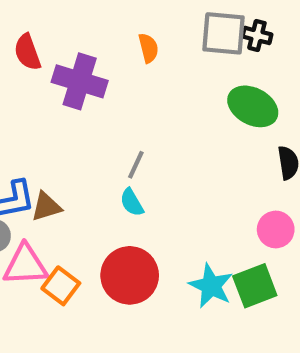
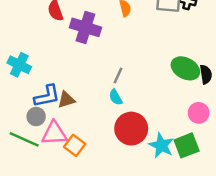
green ellipse: (253, 106) -> (185, 68), moved
red circle: (130, 275) -> (131, 129), moved

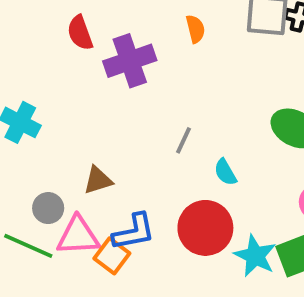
purple cross: (85, 27) -> (130, 61), turned -36
blue L-shape: (47, 96) -> (134, 232), moved
cyan semicircle: (116, 97) -> (225, 172), moved

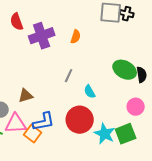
orange semicircle: (195, 29) -> (76, 37), moved, turned 32

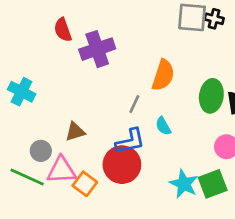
orange semicircle: (76, 37) -> (163, 75), moved, size x1.6
green ellipse: (125, 70) -> (211, 96), turned 70
red circle: (80, 120) -> (122, 165), moved
blue L-shape: (44, 122) -> (130, 141), moved

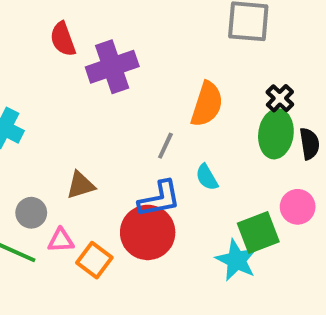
black cross: (214, 19) -> (280, 98), moved, turned 30
pink triangle: (61, 170) -> (61, 240), size x0.6
green square: (213, 184) -> (258, 232), moved

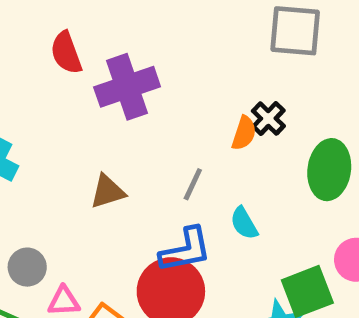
black cross: (280, 98) -> (268, 118), moved
orange semicircle: (207, 104) -> (244, 133), size x0.6
brown triangle: (81, 185) -> (108, 192), moved

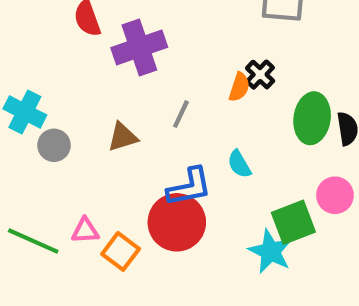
gray line: (193, 184) -> (181, 114), moved
gray circle: (27, 267) -> (54, 145), moved

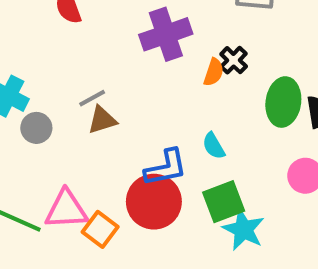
purple cross: (139, 47) -> (166, 34), moved
gray line: (181, 114) -> (92, 98), moved, turned 36
green square: (293, 222) -> (224, 202), moved
pink triangle: (85, 231) -> (66, 210), size x1.6

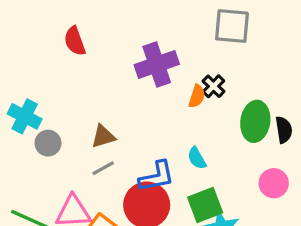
gray line: (92, 98) -> (103, 168), moved

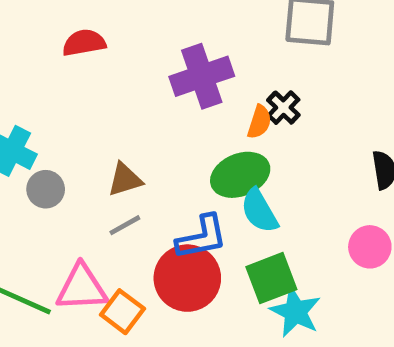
red semicircle: (75, 41) -> (84, 43), turned 100
green ellipse: (255, 121) -> (240, 175), moved, turned 60
cyan semicircle: (197, 158) -> (259, 211), size x1.4

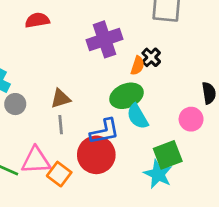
gray line: (125, 225) -> (61, 125), turned -66
pink circle: (370, 247) -> (191, 119), moved
green square: (271, 278) -> (168, 155), moved

